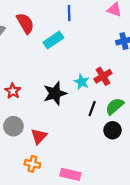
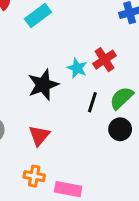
red triangle: (39, 136) -> (39, 136), moved
orange cross: (32, 164) -> (34, 176), moved

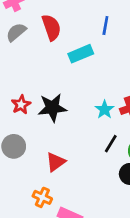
black star: (43, 85) -> (52, 108), moved

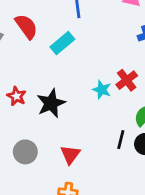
red star: (21, 105) -> (17, 96), moved
black line: (111, 144) -> (121, 140), moved

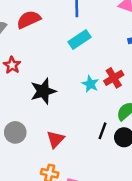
red semicircle: (26, 26) -> (29, 19), turned -85
cyan rectangle: (62, 43) -> (79, 40), moved
red star: (17, 96) -> (12, 65), moved

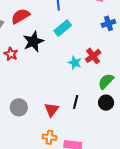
black star: (43, 91) -> (33, 42), moved
black line: (103, 131) -> (76, 102), moved

